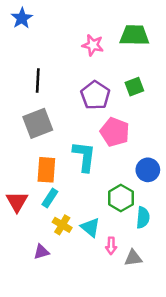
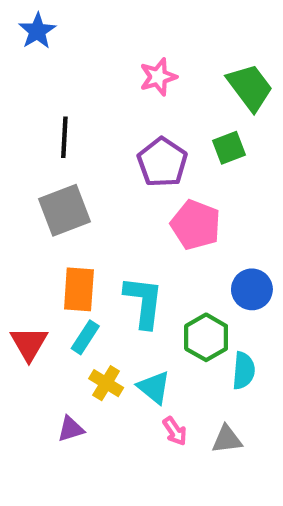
green trapezoid: (134, 35) -> (250, 87), moved, turned 52
pink star: (93, 45) -> (158, 77), turned -30
cyan L-shape: (84, 156) -> (144, 302), moved
pink arrow: (111, 246) -> (175, 431), moved, turned -35

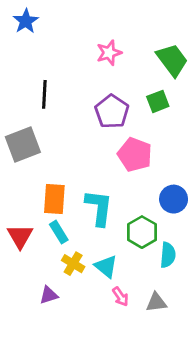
gray square: (64, 210) -> (23, 145), moved
cyan rectangle: (85, 337) -> (59, 232), turned -65

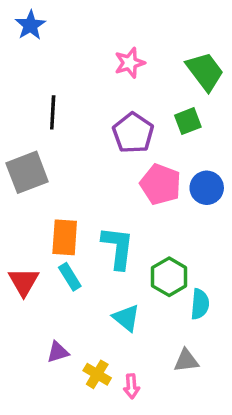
blue circle: (174, 199) -> (207, 188), moved
yellow cross: (73, 264) -> (97, 374), moved
pink arrow: (120, 297) -> (131, 386), moved, turned 30

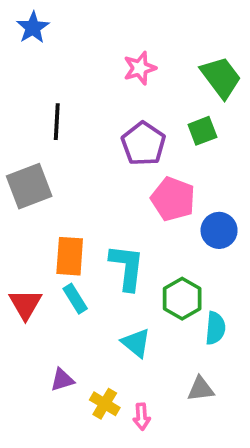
blue circle: (207, 188) -> (219, 230), moved

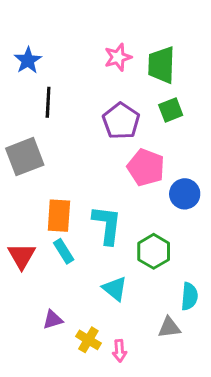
blue star: (33, 28) -> (28, 60), moved
green trapezoid: (221, 77) -> (161, 65), moved, turned -141
cyan semicircle: (215, 328) -> (189, 296), moved

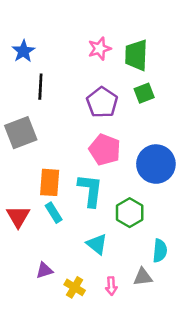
pink pentagon: (146, 167) -> (105, 150), moved
blue circle: (185, 194) -> (156, 164), size x1.5
pink arrow: (119, 351) -> (111, 286), moved

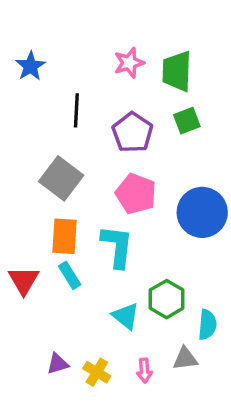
black line: (40, 87) -> (76, 110), moved
gray square: (21, 133) -> (61, 178), moved, turned -32
green hexagon: (130, 213) -> (167, 299), moved
purple triangle: (44, 270) -> (58, 364), moved

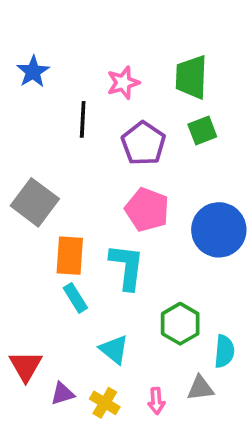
pink star: (129, 63) -> (123, 83), moved
gray square: (61, 178) -> (35, 202), moved
red triangle: (24, 280) -> (26, 366), moved
cyan triangle: (126, 316) -> (114, 349), moved

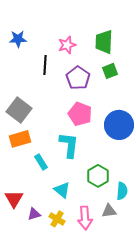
blue star: (33, 72) -> (18, 39), turned 30
orange rectangle: (70, 256) -> (20, 139), moved, turned 70
pink arrow: (156, 401) -> (85, 218), size x1.6

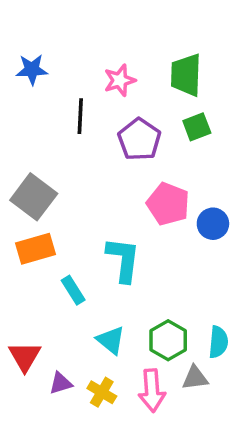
pink pentagon: (80, 114) -> (168, 204), moved
blue circle: (119, 125) -> (213, 224), size x0.6
green hexagon: (98, 176) -> (168, 340), moved

